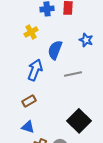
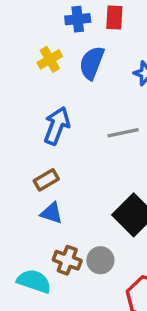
blue semicircle: (55, 50) -> (92, 63), moved
blue triangle: (28, 127) -> (52, 213), moved

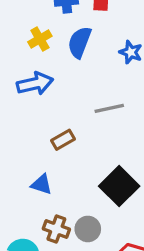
blue arrow: (57, 126) -> (35, 84), moved, turned 56
brown rectangle: (46, 180) -> (63, 140), moved

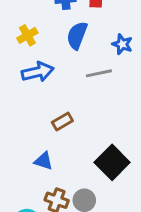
yellow cross: (40, 39) -> (27, 35), moved
gray line: (109, 108) -> (99, 73), moved

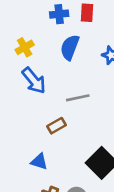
blue arrow: (38, 72) -> (34, 81), turned 64
gray line: (99, 73) -> (78, 98), moved

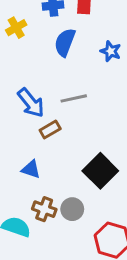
yellow cross: (25, 47) -> (16, 28), moved
blue arrow: (34, 81) -> (31, 103), moved

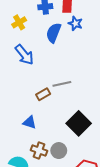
blue star: (111, 51) -> (75, 23), moved
gray line: (74, 98) -> (62, 84), moved
blue arrow: (31, 103) -> (24, 55), moved

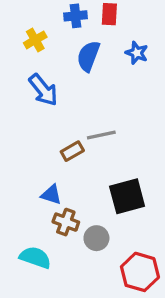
blue star: (75, 23) -> (137, 53), moved
black square: (79, 123) -> (127, 196), turned 30
brown cross: (39, 151) -> (66, 222), moved

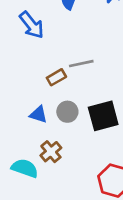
brown cross: (66, 222) -> (51, 152), moved, turned 30
gray circle: (96, 238) -> (67, 112), moved

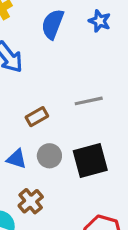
gray line: (81, 64) -> (89, 101), moved

